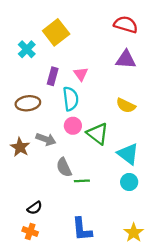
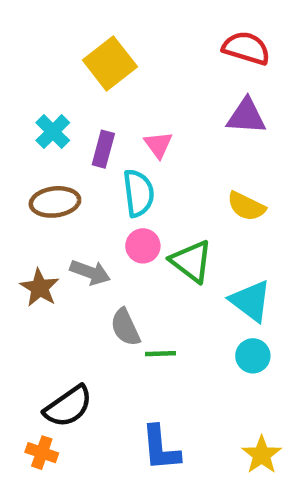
cyan cross: (27, 49) -> (53, 132), moved
black semicircle: (35, 208) -> (68, 406), size x1.6
orange cross: (30, 232) -> (42, 453), moved

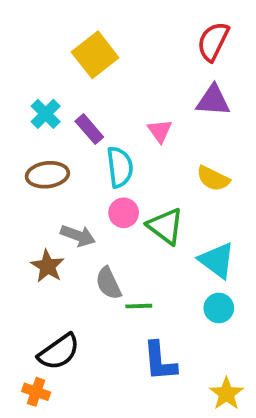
red semicircle: (246, 48) -> (213, 41), turned -81
pink triangle: (158, 145) -> (160, 131), moved
purple rectangle: (103, 149) -> (89, 129), turned -56
brown star: (40, 288) -> (47, 266), moved
blue L-shape: (161, 448) -> (160, 361), moved

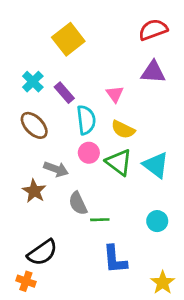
red semicircle: (213, 41) -> (153, 30), turned 44
brown ellipse: (47, 175) -> (34, 125), turned 52
yellow semicircle: (213, 179) -> (123, 129), moved
cyan triangle: (217, 260) -> (156, 165), moved

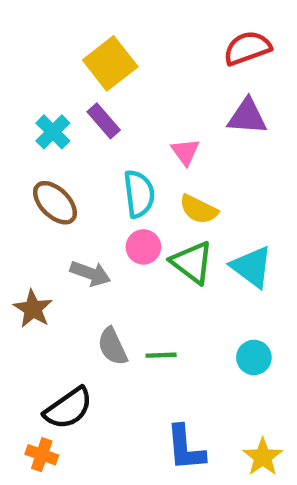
purple rectangle: (64, 93) -> (104, 121), moved
brown star: (34, 191) -> (33, 309), moved
gray semicircle: (78, 203) -> (112, 346), moved
blue L-shape: (115, 259) -> (185, 448), moved

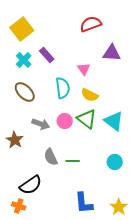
red semicircle: (247, 48) -> (91, 24), moved
yellow square: (110, 63) -> (22, 29), moved
pink circle: (143, 247) -> (65, 121), moved

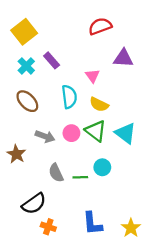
cyan circle: (115, 162) -> (102, 167), moved
orange cross: (19, 206) -> (48, 227), moved

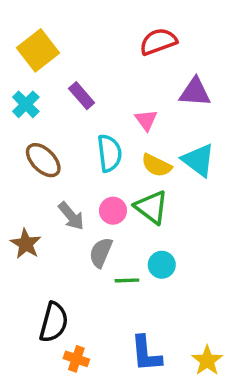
cyan cross: (26, 66) -> (26, 104), moved
cyan triangle: (125, 133) -> (198, 160), moved
gray arrow: (45, 136) -> (71, 216), turned 30
gray semicircle: (56, 173) -> (101, 253), moved, turned 48
black semicircle: (34, 204) -> (54, 322), turned -40

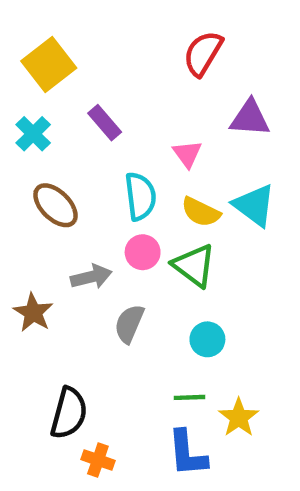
red semicircle: (158, 42) -> (203, 53), turned -39
pink circle: (113, 211) -> (143, 252), moved
gray arrow: (71, 216) -> (91, 277), turned -64
green line: (127, 280) -> (190, 397), moved
yellow star: (207, 361) -> (239, 418), moved

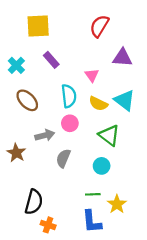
yellow square: (49, 65) -> (38, 26), moved, turned 35
green triangle: (194, 266) -> (109, 135), moved

